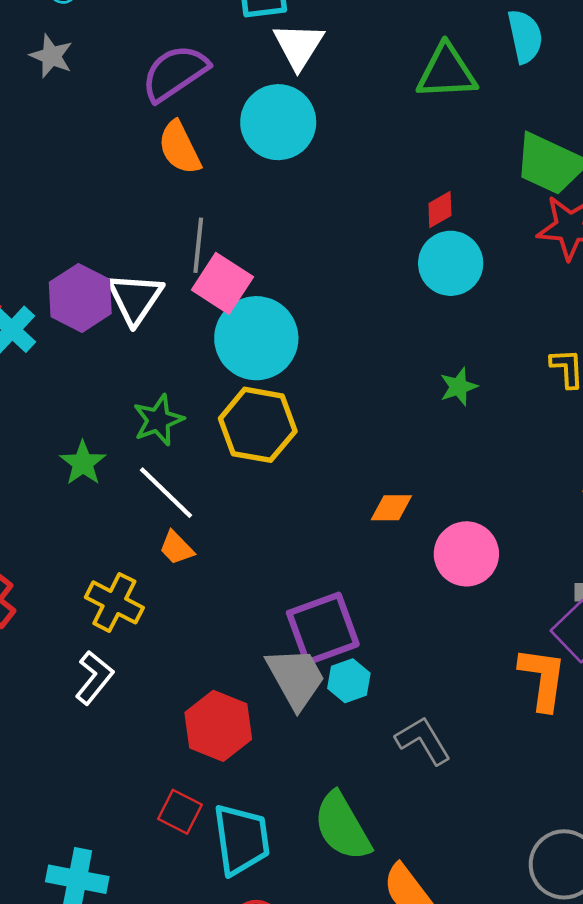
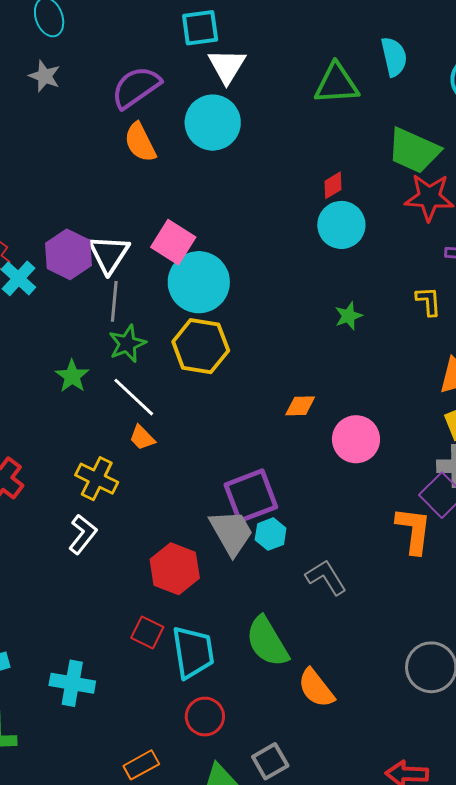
gray line: (198, 245) -> (114, 301), moved

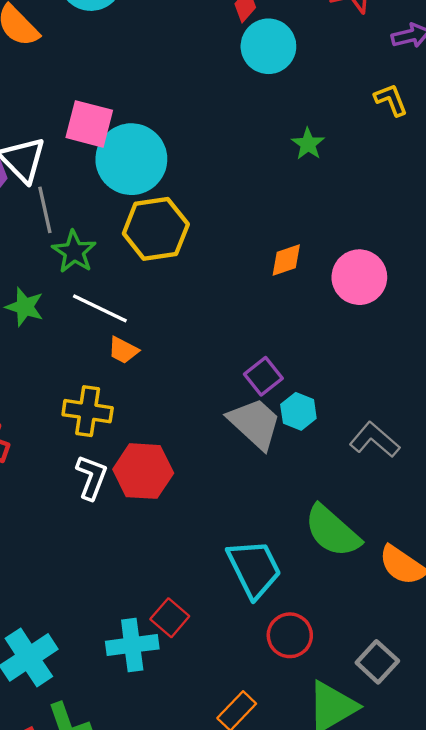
purple square: (251, 496) -> (263, 376), size x0.6
red hexagon: (175, 569) -> (143, 471), moved
red square: (147, 632) -> (170, 618), moved, turned 32

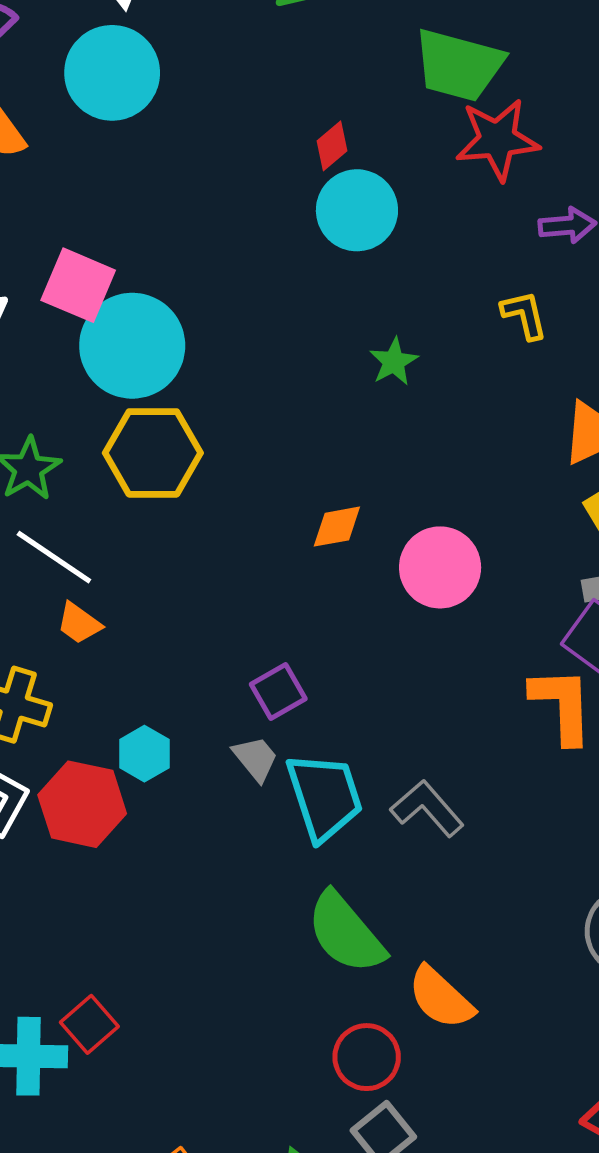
cyan hexagon: (298, 411) -> (144, 754), moved
gray trapezoid: (255, 423) -> (256, 758), size x0.6
cyan trapezoid: (254, 569) -> (324, 797), moved
red circle: (290, 635) -> (367, 1057), moved

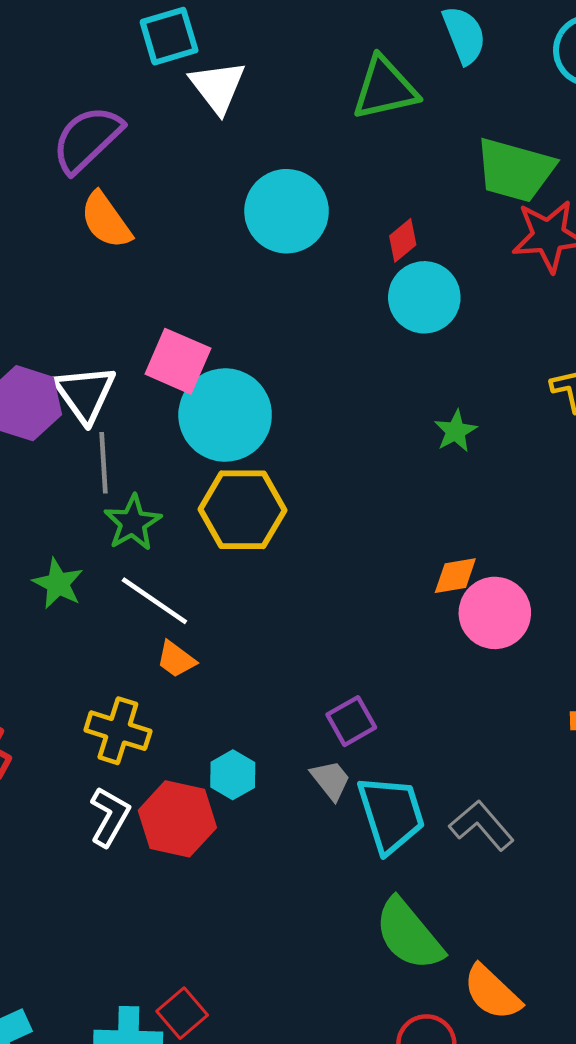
cyan circle: (112, 73) -> (287, 211), moved
orange diamond: (337, 527) -> (455, 576), moved

